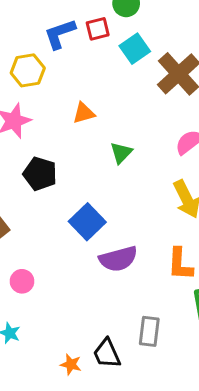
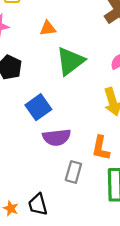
green triangle: (121, 153) -> (70, 61), size x1.8
gray rectangle: (149, 331) -> (73, 172), moved

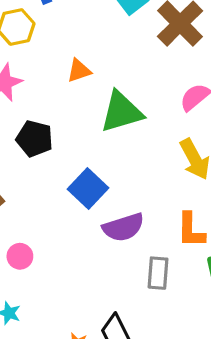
green triangle: (70, 61) -> (121, 112), turned 32

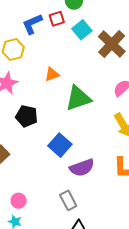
pink circle: (20, 256) -> (19, 201), moved
gray rectangle: (158, 273) -> (68, 200), moved, turned -30

